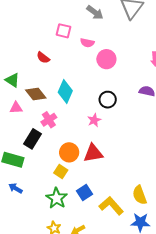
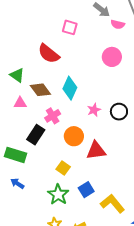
pink semicircle: (87, 43) -> (118, 24), moved
red semicircle: (43, 58) -> (49, 54), size x1.6
black circle: (108, 100) -> (119, 112), moved
pink star: (94, 120) -> (94, 110), moved
orange circle: (69, 152) -> (74, 136), moved

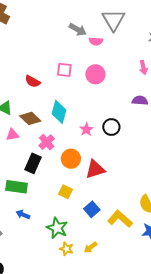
pink square: (70, 27) -> (64, 70), moved
red semicircle: (49, 54) -> (33, 81), size x0.7
green star: (58, 195) -> (57, 228), moved

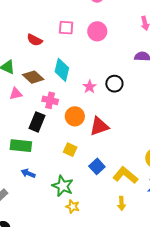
pink cross: (47, 142) -> (50, 100), turned -35
yellow arrow: (90, 247) -> (121, 203), moved, turned -56

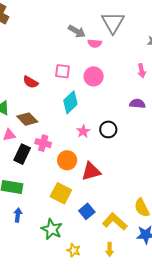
cyan diamond: (62, 70) -> (70, 102), moved, turned 30
black rectangle: (37, 122) -> (22, 154), moved
yellow square: (70, 150) -> (61, 193), size x1.5
blue arrow: (28, 173) -> (18, 215), turned 72
yellow star: (73, 207) -> (74, 250), moved

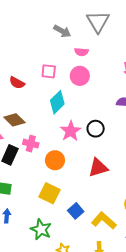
pink semicircle: (95, 43) -> (81, 52), moved
pink star: (83, 131) -> (71, 131), size x1.5
red triangle: (91, 171) -> (98, 168), moved

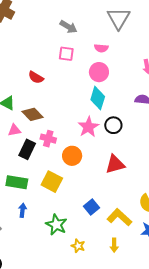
gray arrow: (62, 31) -> (68, 27), moved
pink square: (49, 71) -> (66, 54), moved
cyan diamond: (57, 102) -> (98, 98), moved, turned -30
yellow square: (49, 193) -> (52, 182), moved

